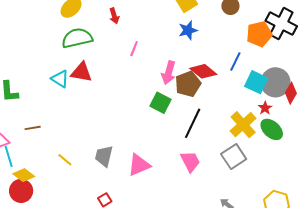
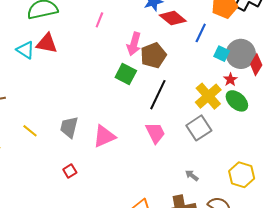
red diamond: (203, 71) -> (173, 18), moved
cyan square: (256, 82) -> (222, 54), size x0.7

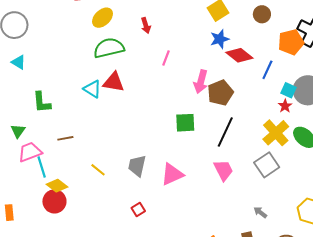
green square: (126, 74) -> (185, 123), moved, turned -30
red star: (230, 80) -> (285, 106), moved

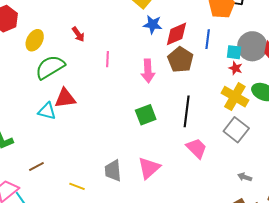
blue star: (220, 39) -> (153, 25), turned -30
red diamond: (239, 55) -> (176, 34), turned -44
brown pentagon: (220, 93) -> (181, 60), moved

